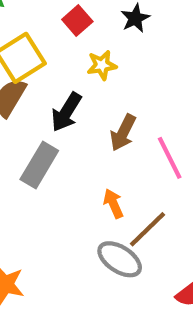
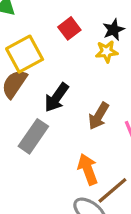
yellow star: (102, 65) -> (107, 52), moved
orange arrow: (113, 204) -> (88, 169), size x1.4

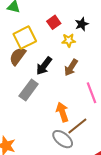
yellow star: (107, 52) -> (69, 40), moved
brown arrow: (99, 116) -> (71, 67), moved

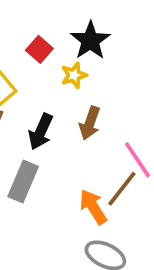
black star: (82, 24) -> (90, 40), size x1.5
brown line: (77, 126) -> (122, 189), moved

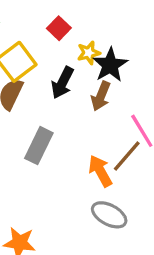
black star: (90, 40) -> (110, 65), moved
black arrow: (41, 132) -> (63, 83), moved

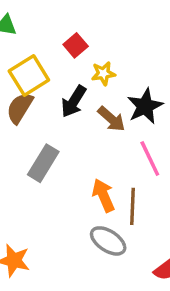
black star: (110, 65) -> (145, 106), moved
brown arrow: (101, 96) -> (111, 119), turned -76
brown line: (127, 156) -> (133, 206), moved, turned -44

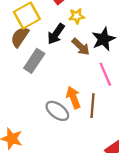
gray rectangle: (43, 163) -> (34, 61), moved
gray ellipse: (108, 241) -> (57, 111), moved

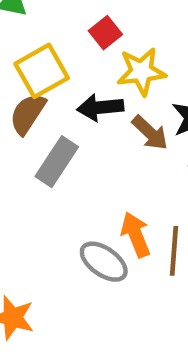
yellow star: (77, 16) -> (141, 71), size x1.5
black arrow: (56, 34) -> (100, 107), turned 50

